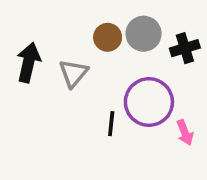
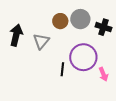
black cross: (185, 48) -> (103, 27), turned 35

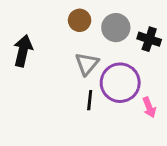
brown circle: (60, 21) -> (80, 20), moved
gray triangle: (41, 41) -> (87, 64), moved

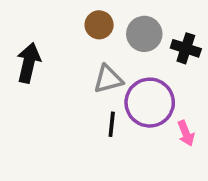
gray triangle: (87, 64) -> (108, 79), turned 35

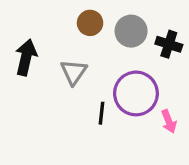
gray triangle: (108, 79) -> (74, 72), moved, turned -40

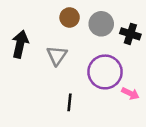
black line: (102, 113) -> (70, 102), moved
pink arrow: (169, 121) -> (130, 94), turned -42

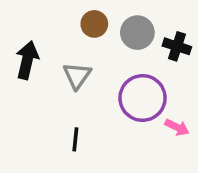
black line: (70, 102) -> (75, 139), moved

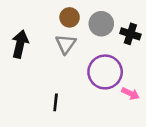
gray triangle: (77, 76) -> (66, 44), moved

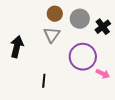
black cross: (130, 34) -> (103, 27), turned 35
black arrow: (20, 44) -> (17, 47), moved

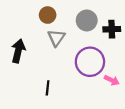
brown circle: (55, 14) -> (48, 15), moved
black cross: (103, 27) -> (112, 29), turned 35

